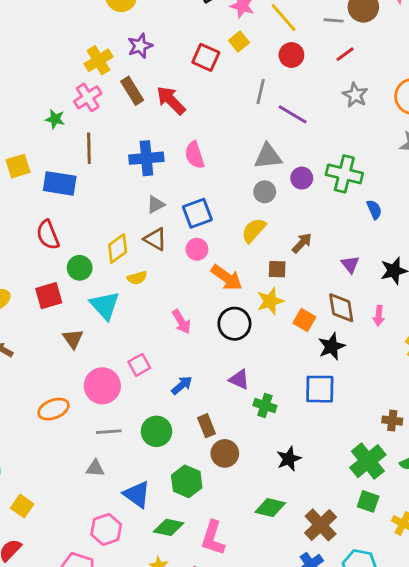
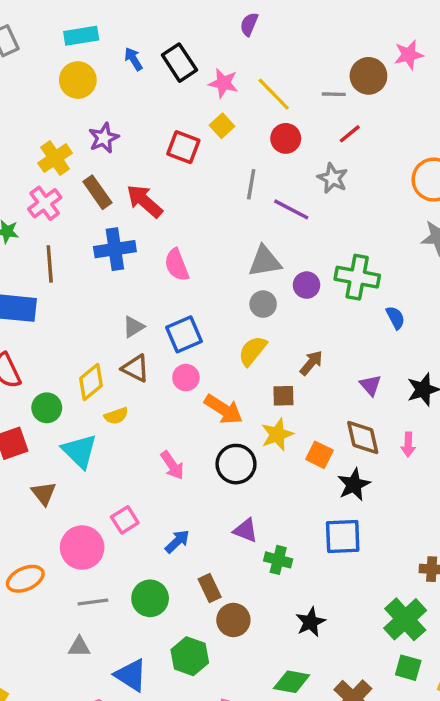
gray star: (355, 95) -> (333, 178), moved
blue cross: (146, 158) -> (115, 249), moved

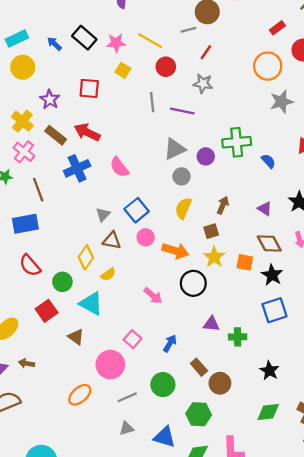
red square: (183, 147) -> (89, 88), moved

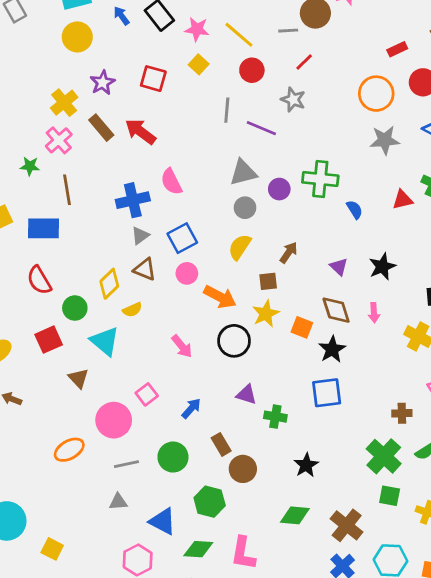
blue cross: (77, 168) -> (133, 200), moved

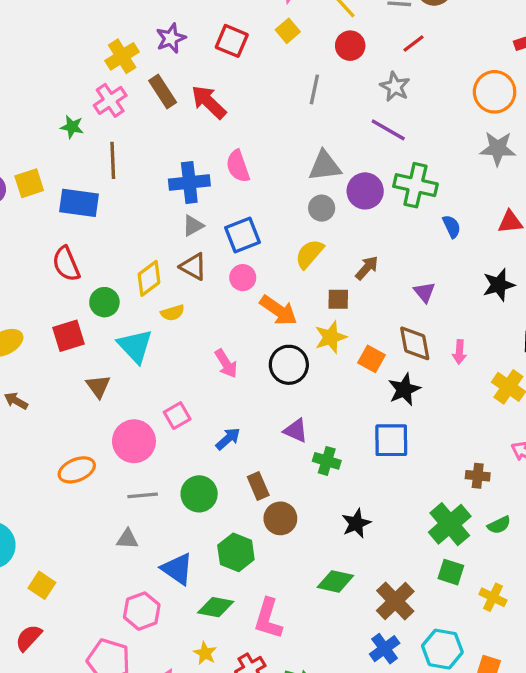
purple line: (261, 128) -> (388, 130), moved
purple circle: (279, 189) -> (365, 191), size x1.4
black star: (382, 267) -> (499, 285), moved

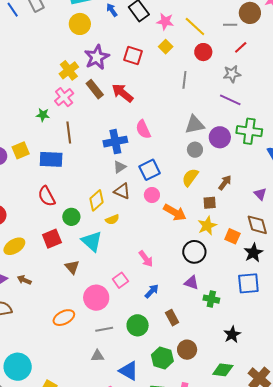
purple star: (171, 38) -> (97, 57), size x1.4
gray star: (395, 87) -> (232, 74), turned -30
pink arrow: (226, 364) -> (146, 259), moved
black circle: (289, 365) -> (194, 252), moved
brown circle: (280, 518) -> (187, 350), moved

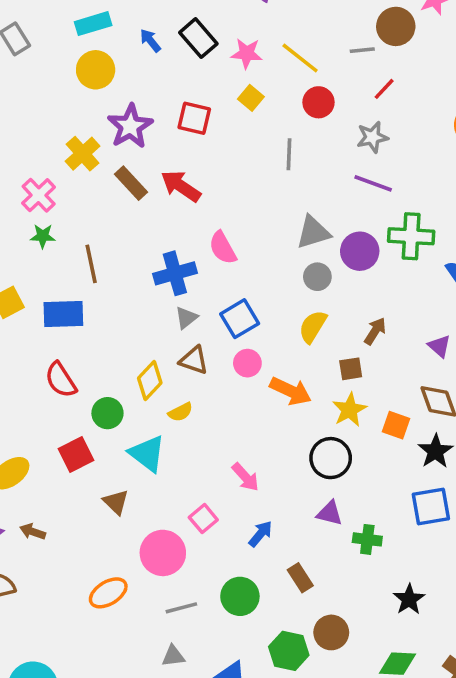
pink cross: (64, 97) -> (39, 195), moved

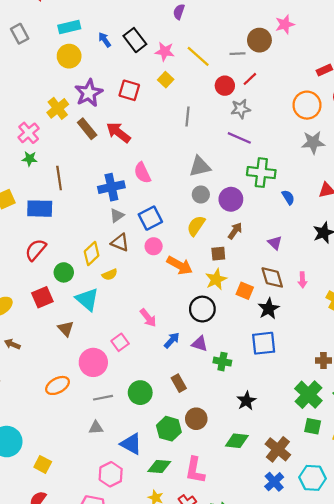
red circle: (319, 102) -> (225, 86), moved
purple circle: (360, 251) -> (231, 199), moved
red semicircle: (61, 380) -> (36, 250), turned 70
blue arrow: (260, 534) -> (172, 340), moved

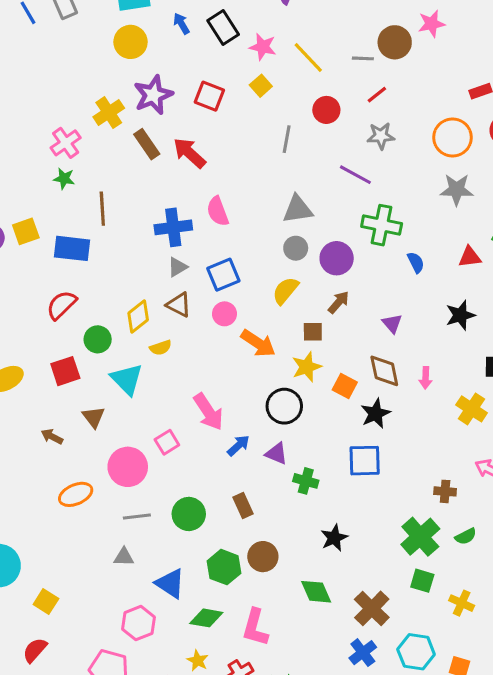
red circle: (225, 86) -> (326, 110), moved
gray star: (241, 109) -> (381, 136), moved
pink arrow: (148, 318) -> (208, 412), size x1.4
brown arrow: (12, 344) -> (52, 437), moved
green diamond: (237, 441) -> (316, 592), turned 55

